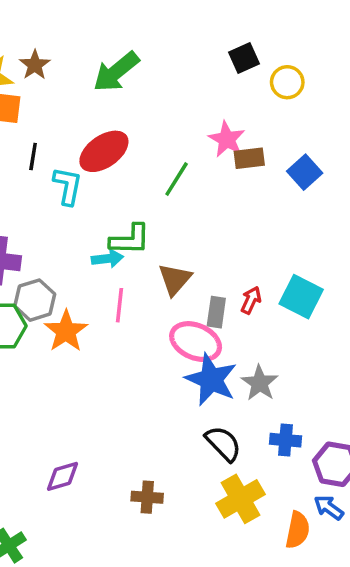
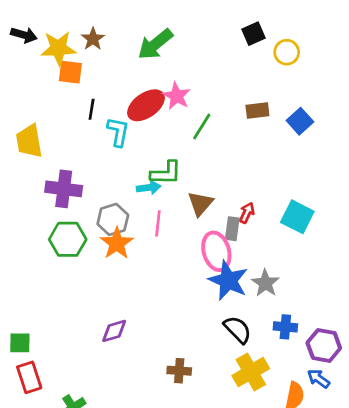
pink star: (227, 139) -> (177, 96), moved
gray hexagon: (35, 300) -> (113, 219), moved
red arrow: (251, 300) -> (247, 213), moved
pink ellipse: (196, 342) -> (216, 251), turned 51
purple diamond: (62, 476) -> (114, 331), moved

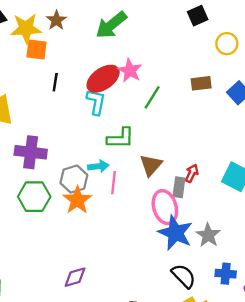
yellow circle: (287, 52) -> (227, 44), moved
cyan L-shape: (118, 132) -> (96, 102), moved
cyan arrow: (149, 188) -> (98, 166), moved

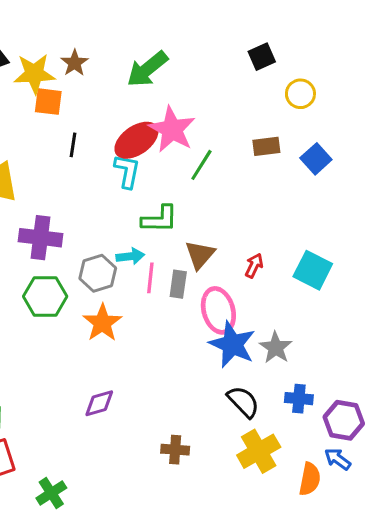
pink star: (130, 71) -> (172, 129), size x1.4
gray rectangle: (179, 187) -> (178, 284), moved
orange star: (77, 200) -> (102, 323), moved

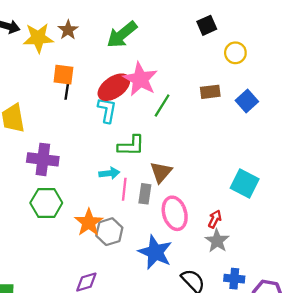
orange square: (48, 102) -> (63, 75), moved
red arrow: (254, 266) -> (215, 219), moved
gray hexagon: (98, 273) -> (109, 232), moved
blue star: (232, 344) -> (155, 252), moved

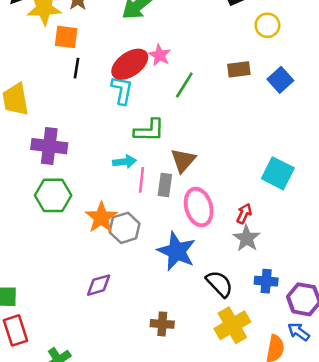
orange square: (63, 75) -> (66, 37), moved
pink star: (140, 79) -> (160, 55), size x0.6

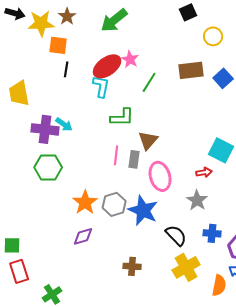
brown rectangle: (239, 69) -> (191, 70), size x1.4
cyan arrow: (125, 162) -> (64, 124), moved, turned 42
red arrow: (244, 214) -> (204, 172), moved, turned 56
orange star: (101, 217) -> (85, 202), moved
gray hexagon: (125, 228) -> (114, 204), moved

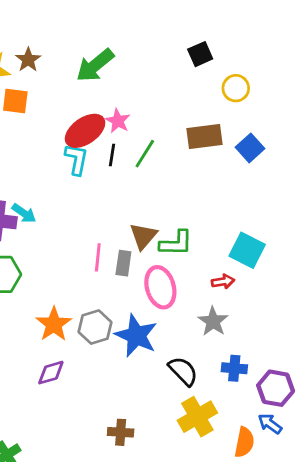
black line: (66, 69) -> (112, 155), moved
green L-shape: (122, 117) -> (176, 243), moved
brown cross: (132, 266) -> (121, 432), moved

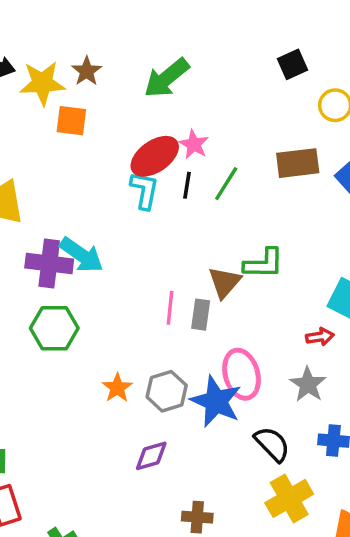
cyan arrow: (24, 213) -> (81, 255), size x1.5
green L-shape: (176, 243) -> (264, 264), moved
pink ellipse: (160, 287) -> (242, 374), moved
orange star: (54, 324) -> (117, 388), size x0.7
purple diamond: (51, 373) -> (151, 456), moved

